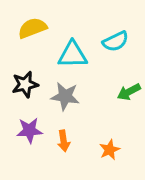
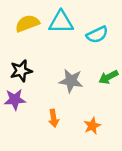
cyan triangle: (72, 55) -> (61, 22), moved
gray star: (65, 96) -> (71, 81), moved
purple star: (29, 130) -> (15, 100), moved

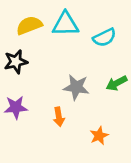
black star: (21, 71) -> (16, 62), moved
orange arrow: (54, 118) -> (59, 117), moved

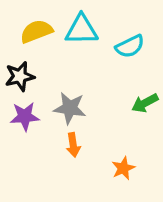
gray star: (76, 87) -> (70, 108), moved
purple star: (16, 107) -> (25, 116), moved

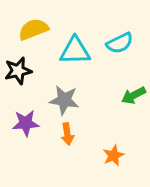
cyan triangle: (82, 30) -> (75, 51), moved
purple star: (25, 116) -> (26, 123), moved

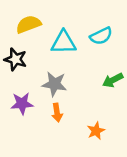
black star: (18, 71) -> (15, 59), turned 30

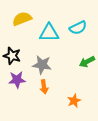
black star: (15, 59) -> (12, 56), moved

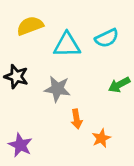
purple star: (17, 80) -> (20, 145), moved, turned 30
orange arrow: (44, 87) -> (77, 119), moved

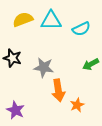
cyan triangle: (67, 45) -> (51, 20), moved
orange arrow: (77, 119) -> (58, 90), size x1.5

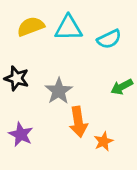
gray star: (44, 67) -> (59, 91), turned 30
purple star: (16, 110) -> (21, 134), moved

